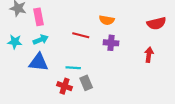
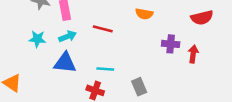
red line: (81, 35) -> (103, 29), moved
purple cross: (111, 43) -> (171, 44), moved
gray rectangle: (86, 83) -> (139, 87), moved

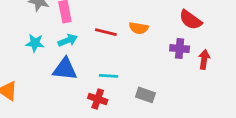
orange semicircle: (144, 14) -> (139, 28), moved
red semicircle: (202, 18) -> (190, 20), moved, turned 50
gray rectangle: (139, 87) -> (145, 95), turned -48

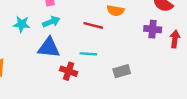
red line: (106, 32) -> (93, 25), moved
gray rectangle: (145, 95) -> (122, 71), turned -35
red cross: (98, 99) -> (69, 71), moved

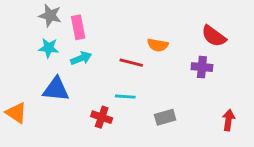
cyan star: (22, 24) -> (49, 48), moved
red arrow: (175, 39) -> (228, 120), moved
blue triangle: (49, 48) -> (56, 89), moved

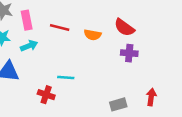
red semicircle: (214, 36) -> (124, 27), moved
red line: (131, 63) -> (60, 27), moved
gray rectangle: (165, 117) -> (118, 104), moved

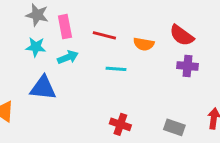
cyan line: (66, 78) -> (116, 69), moved
red cross: (46, 95) -> (120, 124), moved
gray rectangle: (118, 104) -> (174, 127), turned 35

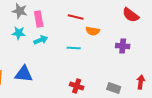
red line: (104, 35) -> (76, 17), moved
red semicircle: (182, 35) -> (131, 15), moved
blue triangle: (43, 88) -> (24, 74), moved

